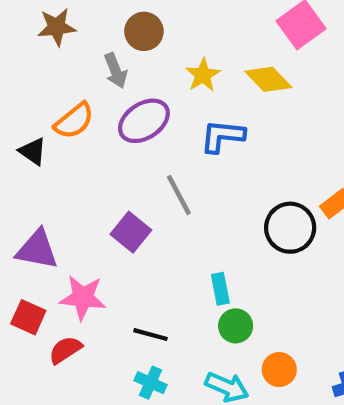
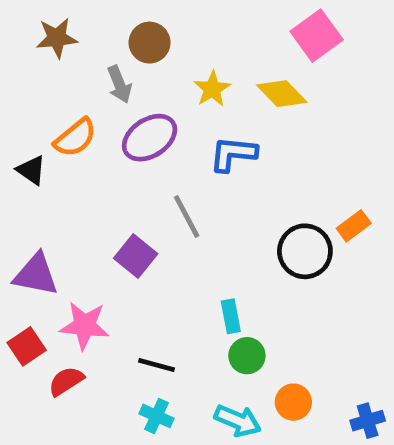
red square: (28, 317) -> (27, 346), turned 32

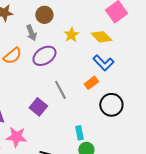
blue L-shape: (233, 154) -> (103, 63), moved, turned -140
orange rectangle: (354, 226) -> (91, 83), moved

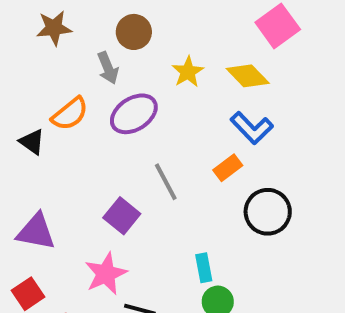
pink star: (16, 137) -> (106, 274), moved, turned -30

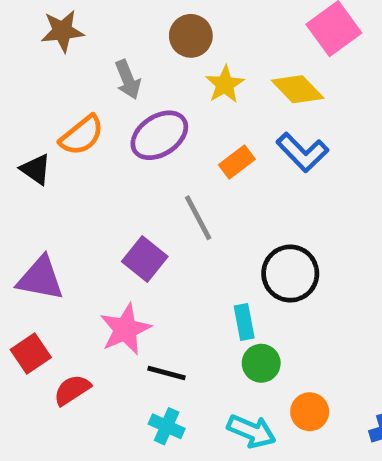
brown circle: (134, 32) -> (191, 36), moved
orange rectangle: (228, 168) -> (237, 162), moved
black circle: (268, 212) -> (290, 274), moved

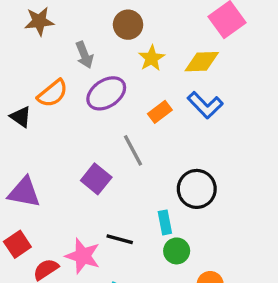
yellow diamond: (298, 89) -> (202, 62), turned -48
pink star: (125, 329) -> (83, 256), moved, turned -30
black line: (167, 373) -> (120, 239), moved

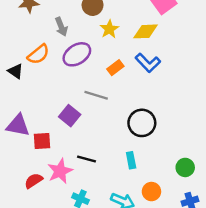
gray line: (133, 150) -> (96, 95), turned -45
cyan rectangle: (165, 222) -> (131, 160), moved
red square: (17, 244) -> (42, 141), moved, turned 30
green circle: (177, 251) -> (185, 167), moved
pink star: (83, 256) -> (60, 171), turned 30

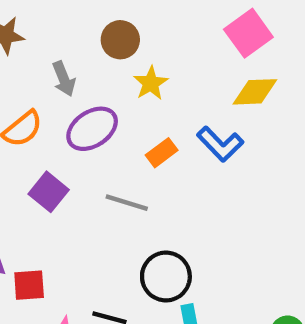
yellow diamond: (145, 31) -> (255, 92), moved
purple square: (70, 116) -> (49, 192), moved
black circle: (142, 123) -> (166, 276), moved

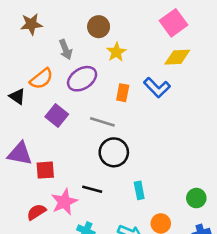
orange rectangle: (162, 153) -> (123, 93), turned -42
black circle: (166, 276) -> (114, 152), moved

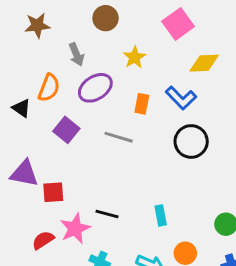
pink square: (173, 23) -> (178, 24), moved
brown circle: (99, 27) -> (106, 18), moved
orange semicircle: (41, 79) -> (49, 88), turned -30
black circle: (114, 152) -> (191, 141), moved

